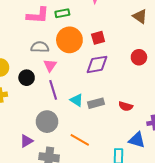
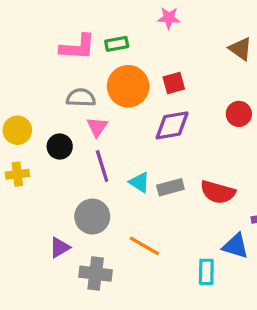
red semicircle: (126, 106) -> (218, 192), size x1.5

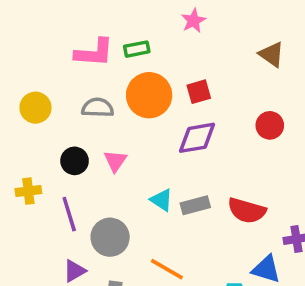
pink star: (169, 18) -> (193, 21), turned -30
pink triangle: (97, 127) -> (115, 161), moved
yellow circle: (17, 130) -> (35, 108), moved
purple line: (102, 166) -> (69, 214), moved

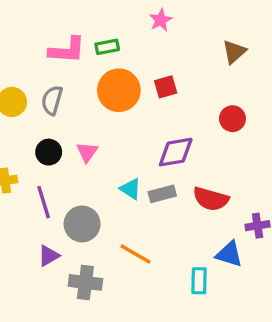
brown triangle: (272, 54) -> (234, 52), turned 44
gray semicircle: (98, 108) -> (52, 100), moved, turned -76
purple diamond: (197, 138) -> (176, 152), moved

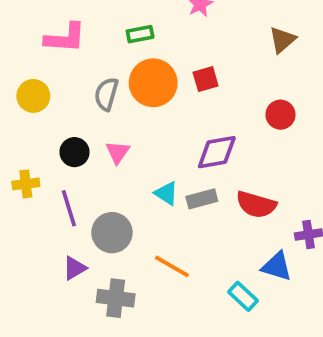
pink L-shape: (67, 50) -> (65, 38), moved
gray semicircle: (52, 100) -> (106, 94), moved
cyan rectangle: (199, 281) -> (243, 296), turned -48

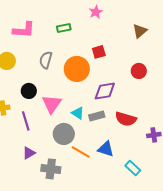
orange circle: (153, 83) -> (77, 69), moved
pink triangle: (118, 152) -> (52, 104), moved, size x1.5
gray circle: (112, 233) -> (64, 134), moved
blue triangle: (277, 266) -> (106, 149), moved
cyan rectangle: (243, 296) -> (133, 168), moved

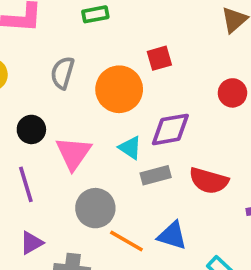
cyan triangle: (78, 113) -> (130, 148), moved

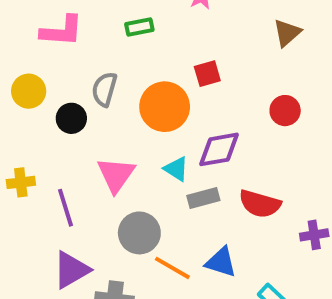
black circle: (31, 129) -> (71, 118), moved
purple triangle: (31, 243) -> (71, 270), size x1.5

